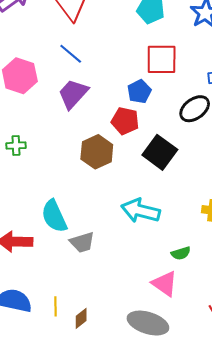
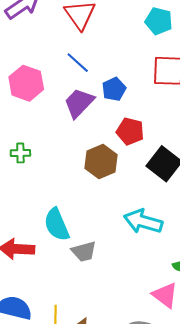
blue pentagon: (139, 91) -> (114, 89), moved

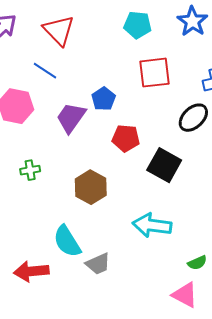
blue line: (78, 63) -> (45, 71), moved
green cross: (20, 153) -> (30, 170), moved
brown hexagon: (101, 161) -> (91, 187), moved

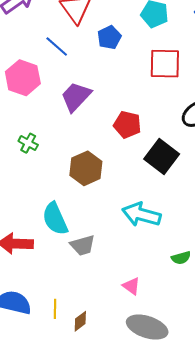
blue pentagon: (104, 99) -> (109, 37), moved
green cross: (30, 170) -> (28, 143), turned 30
pink triangle: (185, 295) -> (131, 286), moved, size x0.7

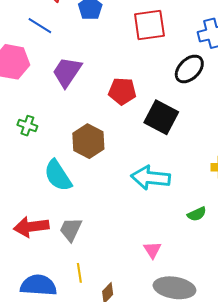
cyan semicircle: (55, 219) -> (58, 176), moved
gray trapezoid: (83, 245) -> (71, 230), moved, turned 140
pink triangle: (131, 286) -> (152, 250), turned 30
yellow line: (55, 309) -> (79, 273), moved

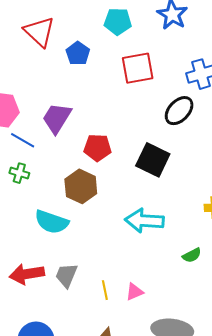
blue line: (40, 26) -> (23, 140), moved
red pentagon: (122, 91) -> (97, 148), moved
cyan semicircle: (58, 176) -> (52, 222), turned -36
pink triangle: (152, 250) -> (134, 292), moved, turned 42
yellow line: (79, 273) -> (105, 290), moved

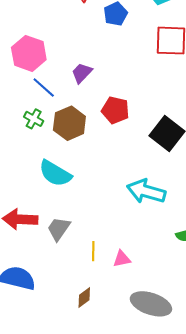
purple trapezoid: (57, 118) -> (82, 73), size x0.7
brown hexagon: (81, 186) -> (69, 123), moved

